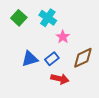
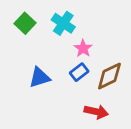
blue rectangle: (52, 59) -> (79, 72), moved
red arrow: (60, 79) -> (96, 112), moved

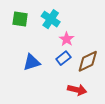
green square: (25, 23) -> (20, 19), turned -35

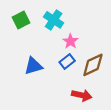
green square: (20, 19) -> (21, 20), turned -35

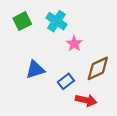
blue rectangle: (67, 61) -> (66, 81), moved

